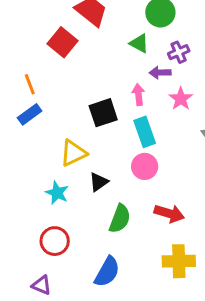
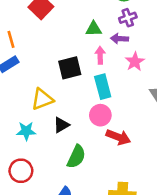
green triangle: (139, 43) -> (94, 29), moved, turned -35
purple cross: (179, 52) -> (128, 18), moved
cyan star: (57, 193) -> (26, 131), turned -30
red arrow: (169, 213) -> (118, 137), moved

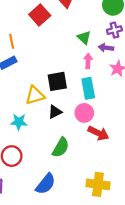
green triangle: (94, 29) -> (84, 38), turned 40
black square: (70, 68) -> (57, 81), moved
black triangle: (61, 125) -> (55, 112), moved

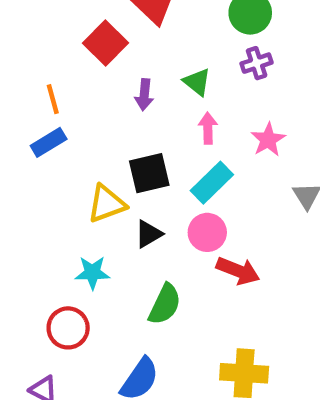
purple arrow: (106, 48) -> (144, 95), moved, turned -88
cyan rectangle: (88, 88) -> (212, 183), turned 60
cyan star: (19, 122) -> (92, 273), moved

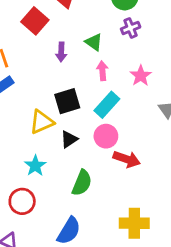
cyan star: (92, 273) -> (35, 166), turned -30

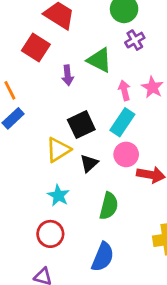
green triangle: (94, 42) -> (99, 60), size x1.4
pink arrow: (102, 71) -> (124, 90), moved

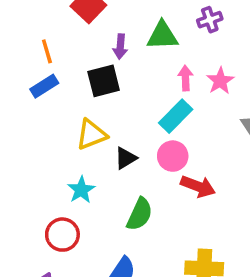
green triangle: (99, 60) -> (162, 36), turned -40
black square: (81, 125) -> (104, 81), moved

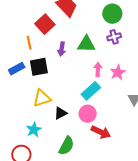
orange line: (47, 51) -> (29, 43), moved
black square: (104, 81) -> (39, 67), moved

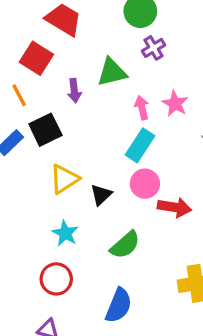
green semicircle: (66, 146) -> (125, 245), turned 36

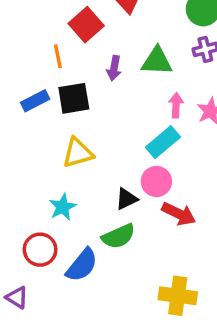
black triangle: (101, 195) -> (126, 199), moved
blue semicircle: (119, 305) -> (82, 265), moved

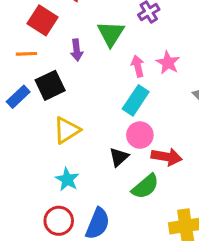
orange line: (58, 56) -> (26, 54), turned -65
green triangle: (157, 61) -> (111, 34), turned -44
green semicircle: (118, 236) -> (145, 186), moved

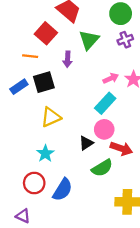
green triangle: (111, 34) -> (89, 40), moved
pink arrow: (138, 66) -> (111, 78), turned 70

